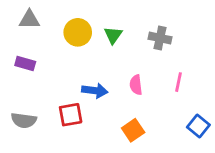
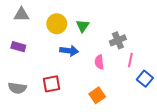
gray cross: (160, 38) -> (118, 40), moved, turned -35
blue arrow: (95, 91) -> (69, 51), moved
blue square: (198, 126) -> (145, 79), moved

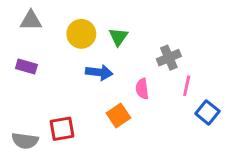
red square: (52, 84) -> (62, 129), moved
gray semicircle: (17, 88) -> (25, 141), moved
orange square: (97, 95) -> (118, 115), moved

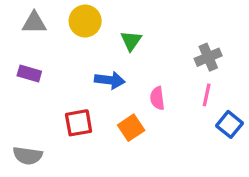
yellow circle: (81, 34) -> (85, 21), moved
gray cross: (169, 58) -> (208, 57), moved
red square: (62, 129) -> (79, 123), moved

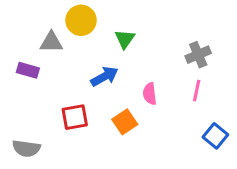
gray triangle: (34, 23) -> (51, 42), moved
blue arrow: (110, 80) -> (104, 77), turned -36
blue square: (230, 124) -> (215, 136), moved

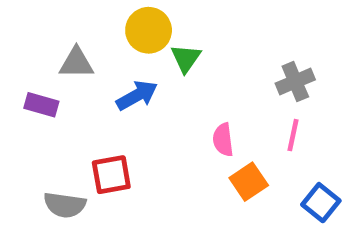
yellow circle: (81, 20) -> (149, 30), moved
blue arrow: (104, 77) -> (137, 95), moved
orange square: (125, 122) -> (249, 182), moved
gray semicircle: (26, 148) -> (65, 205), moved

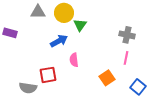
gray triangle: (76, 63) -> (38, 12), moved
gray cross: (295, 81) -> (127, 35), turned 35
purple rectangle: (41, 105) -> (10, 33), moved
pink semicircle: (223, 140) -> (74, 60), moved

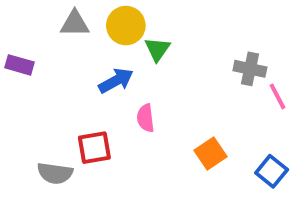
pink line: (126, 58) -> (278, 96), moved, turned -40

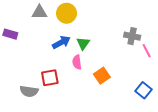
green triangle: (157, 49) -> (83, 43), moved
orange square: (211, 154) -> (102, 76), moved

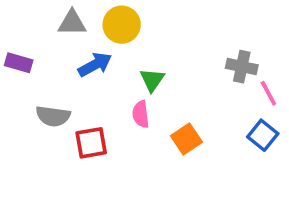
blue arrow: (61, 42) -> (95, 65), moved
blue square: (144, 90) -> (263, 135), moved
gray semicircle: (29, 91) -> (53, 116), moved

